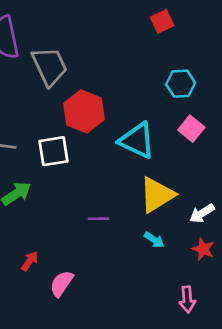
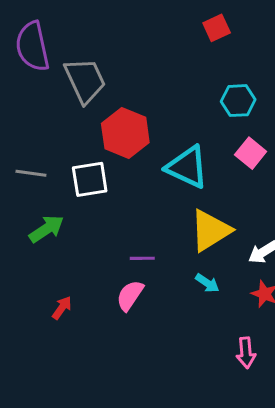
pink semicircle: (61, 284) -> (130, 295), moved

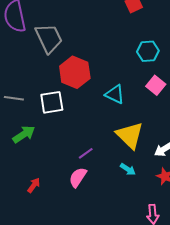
cyan triangle: (187, 167) -> (115, 94), size x0.7
yellow triangle: (210, 230) -> (130, 135), turned -44
purple line: (142, 258) -> (86, 153), turned -35

